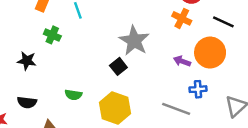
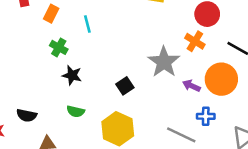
gray star: (134, 41) -> (164, 62), moved
black star: (27, 61) -> (72, 75), moved

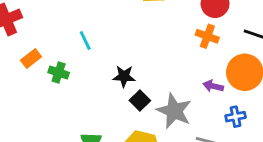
orange rectangle: (51, 14) -> (31, 58), moved, turned 36
gray star: (164, 62) -> (174, 111), moved
black star: (72, 75) -> (124, 76), moved

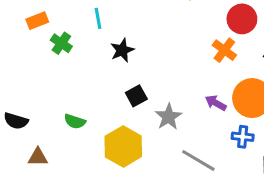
black star: (124, 76) -> (122, 50), moved, turned 30
gray star: (174, 111) -> (168, 117), size x0.7
blue cross: (236, 117) -> (243, 137), moved

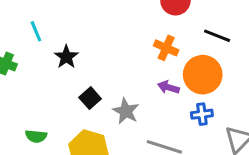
orange cross: (224, 50) -> (166, 48), moved

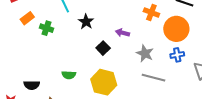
purple arrow: (168, 87) -> (122, 33), moved
gray star: (126, 111) -> (145, 53), moved

